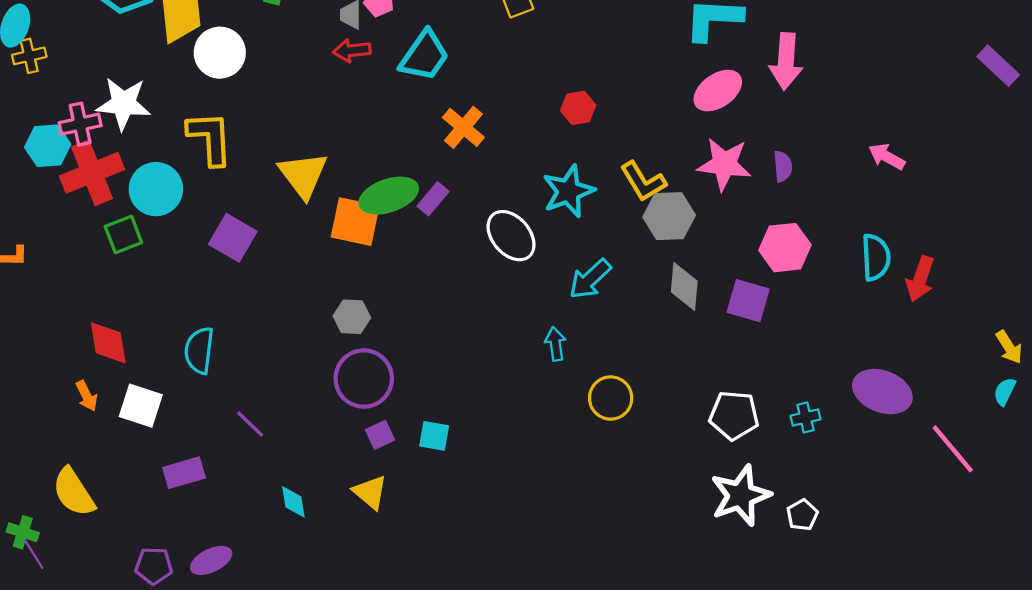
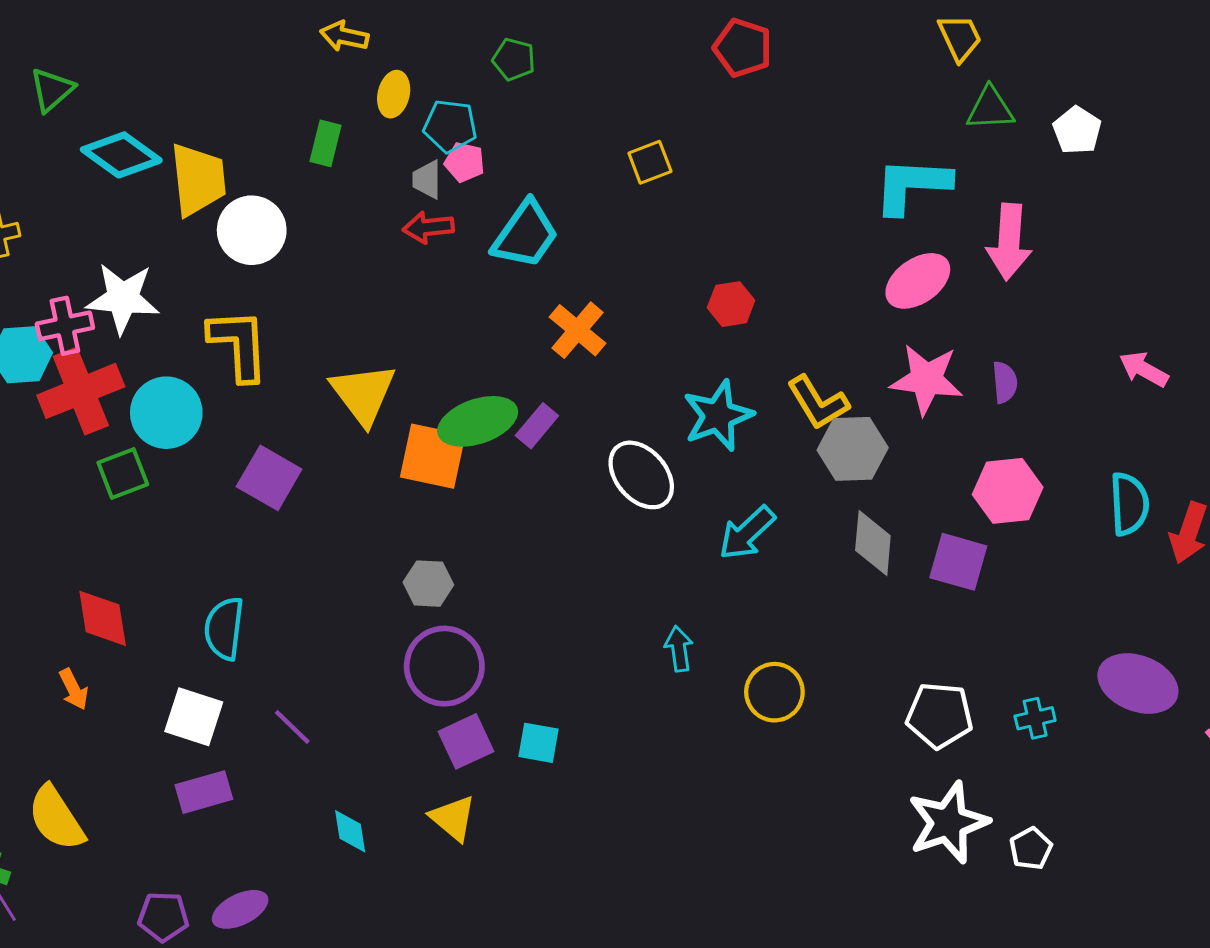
cyan arrow: (555, 344) -> (679, 649), moved
white square: (141, 406) -> (194, 717), moved
purple square: (380, 435) -> (466, 741), size x1.4

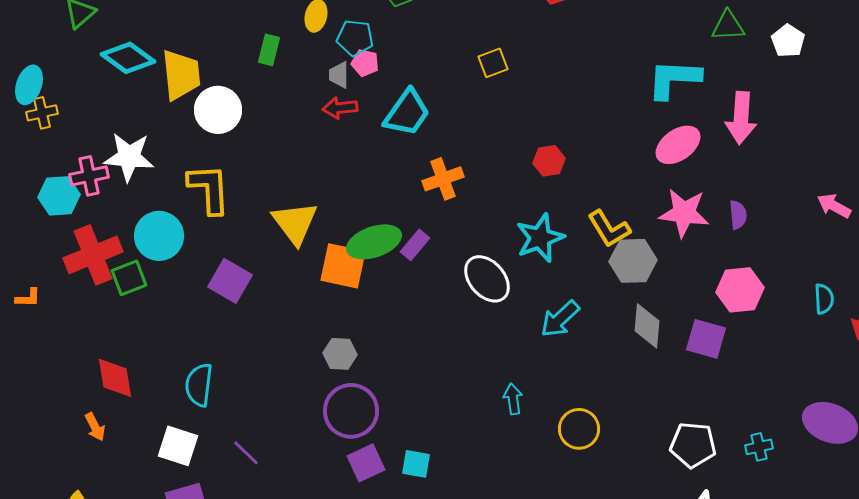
orange cross: (578, 330) -> (443, 179), turned 30
red cross: (81, 391) -> (93, 255), moved
cyan semicircle: (1129, 504) -> (824, 299), size x0.7

